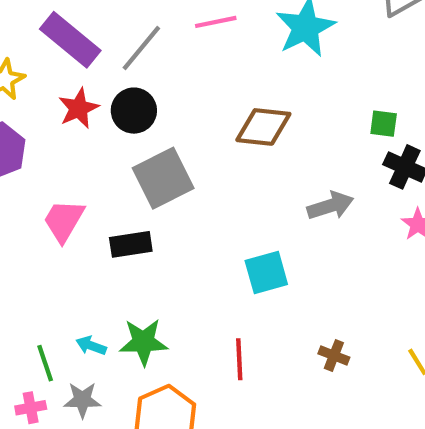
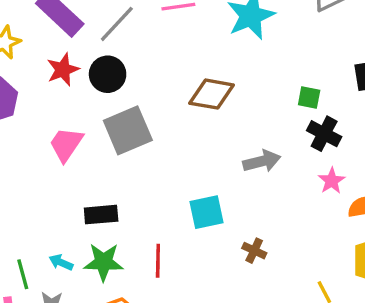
pink trapezoid: (64, 221) -> (66, 144), moved
black rectangle: (131, 244) -> (101, 215), moved
brown cross: (334, 355) -> (254, 251), moved
red line: (239, 359) -> (158, 261), moved

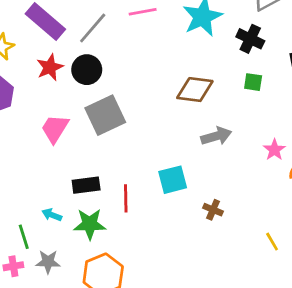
brown diamond: (212, 94) -> (195, 90), moved
black cross: (324, 134) -> (250, 39), moved
red line: (158, 261) -> (126, 198), moved
cyan arrow: (61, 262) -> (52, 215), moved

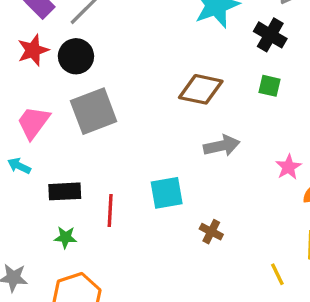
cyan arrow: (52, 215) -> (19, 166), moved
green star: (90, 224) -> (65, 237), size x0.6

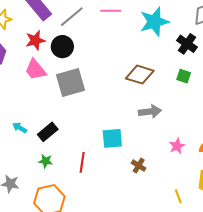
pink trapezoid: (33, 122) -> (35, 70), moved, turned -80
cyan arrow: (19, 166) -> (20, 128), moved
pink star: (288, 167) -> (177, 146), moved
black rectangle: (65, 191) -> (48, 132), turned -42
red line: (110, 210) -> (82, 162), moved

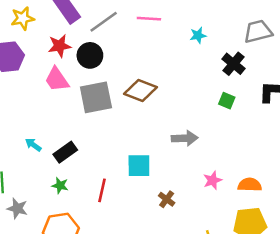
cyan star: (154, 22) -> (198, 35), size x0.5
brown diamond: (140, 75) -> (140, 91), moved

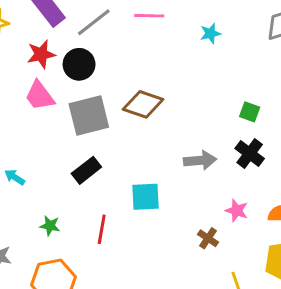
black cross: (234, 64) -> (250, 153), moved
black rectangle: (65, 152) -> (86, 170), moved
pink star: (213, 180) -> (237, 211), turned -30
brown cross: (167, 199) -> (208, 238), moved

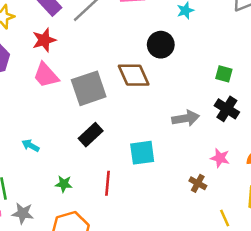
black circle: (79, 64) -> (161, 45), moved
brown diamond: (143, 104) -> (134, 75), turned 52

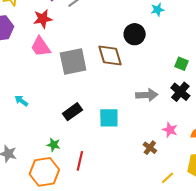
black rectangle: (91, 135) -> (72, 112), moved
red line: (108, 183) -> (80, 161), moved
green star: (64, 184) -> (54, 145), moved
yellow line: (225, 218) -> (168, 178), turned 64

